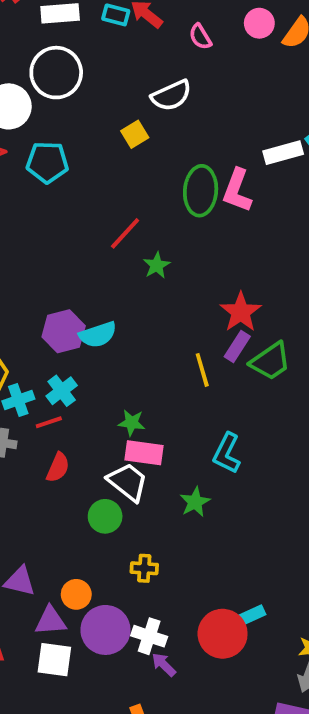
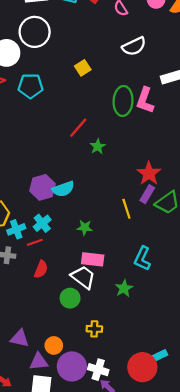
white semicircle: (171, 95) -> (134, 46), moved
green star: (132, 423) -> (85, 228), moved

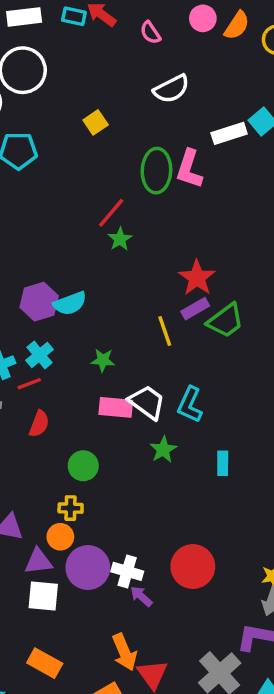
red line: (78, 128) -> (111, 213), moved
purple rectangle: (147, 194) -> (195, 309), turned 30
white trapezoid: (83, 277) -> (147, 402), moved
yellow cross: (94, 329) -> (71, 508), moved
cyan rectangle: (159, 356) -> (223, 463), moved, turned -63

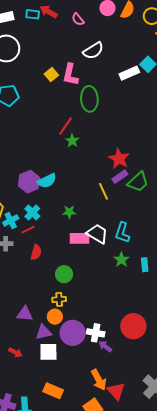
pink L-shape: (189, 169) -> (70, 75), moved
green star: (163, 450) -> (121, 260), moved

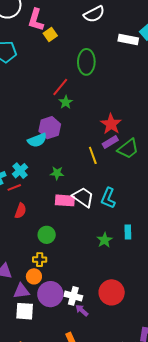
white rectangle: (129, 73) -> (128, 39), turned 30
pink L-shape: (70, 75) -> (36, 20), moved
purple hexagon: (29, 182) -> (50, 128), moved
green star: (121, 260) -> (105, 240), moved

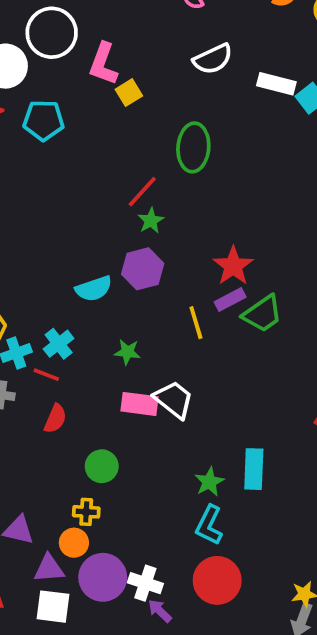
white rectangle: (128, 39) -> (276, 84), moved
purple hexagon: (50, 128) -> (143, 269), moved
red line: (14, 187) -> (46, 375), turned 40
cyan L-shape: (108, 198) -> (209, 525), moved
cyan rectangle: (128, 232) -> (254, 469), size x1.5

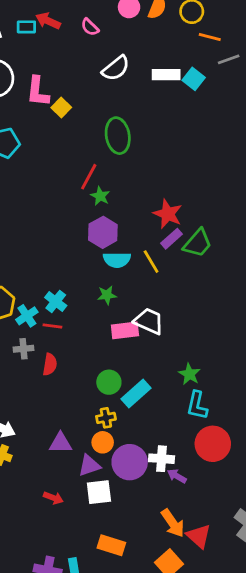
cyan semicircle: (94, 289) -> (117, 260), moved, turned 32
red semicircle: (55, 419) -> (50, 364), moved
cyan rectangle: (254, 469) -> (136, 394), moved, turned 60

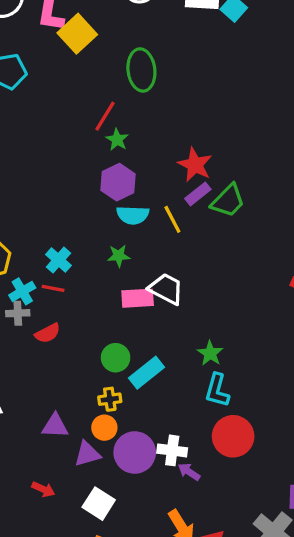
yellow square: (61, 108) -> (77, 34), size x1.6
cyan cross: (27, 316) -> (22, 291), moved
red semicircle: (50, 364) -> (48, 333), turned 50
white square: (99, 492) -> (99, 504), moved, turned 36

